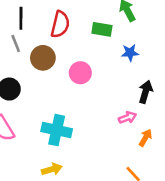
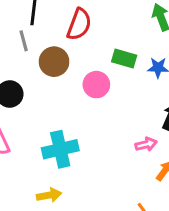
green rectangle: (102, 29) -> (124, 59), moved
cyan cross: (57, 130) -> (60, 149), turned -32

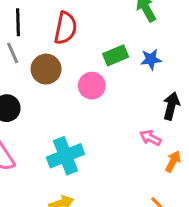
green rectangle: (124, 59) -> (116, 55), turned -30
pink arrow: (146, 144) -> (151, 138), turned -130

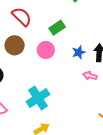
red semicircle: (66, 28) -> (22, 17), turned -45
blue star: (151, 59) -> (79, 52), moved

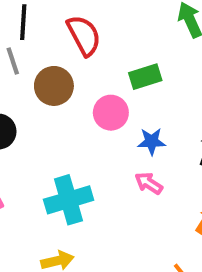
blue star: (79, 52) -> (152, 141), moved
pink arrow: (90, 76) -> (149, 183), moved

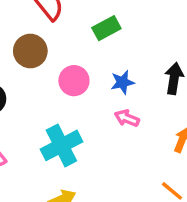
pink circle: (111, 113) -> (74, 81), moved

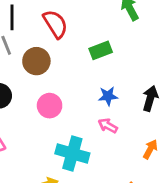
pink circle: (74, 81) -> (50, 106), moved
cyan cross: (61, 145) -> (72, 153), moved, turned 36

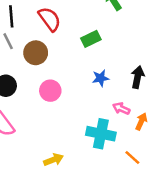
pink arrow: (108, 126) -> (121, 108), moved
cyan cross: (72, 153) -> (101, 134), moved

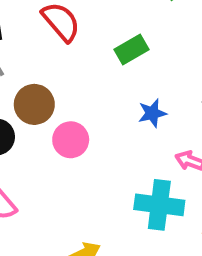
brown circle: (36, 53) -> (34, 104), moved

